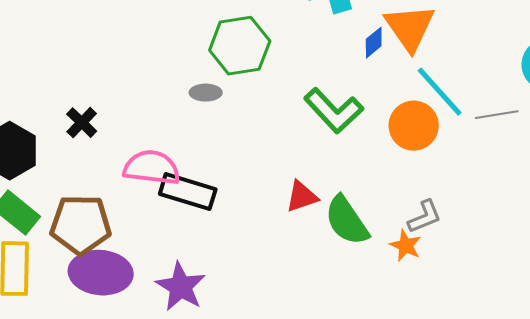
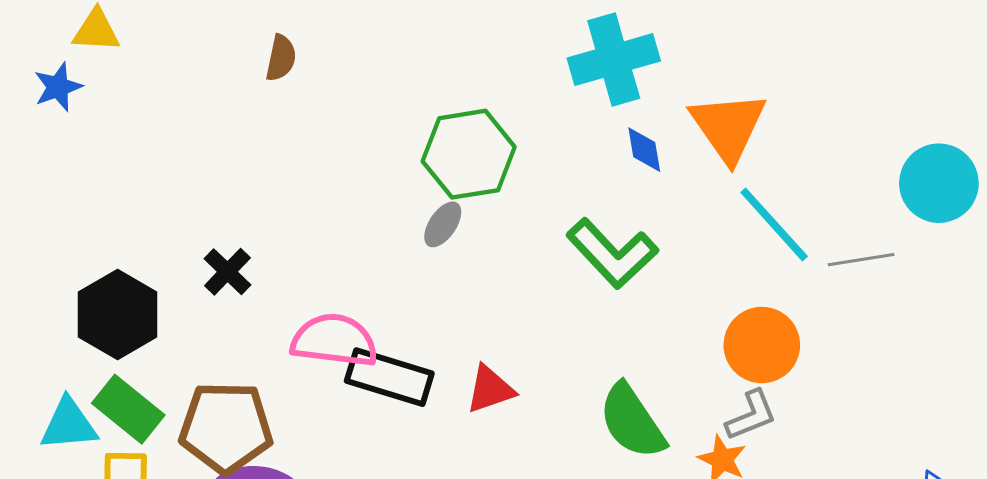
blue diamond: (374, 43) -> (644, 150), moved, turned -60
gray ellipse: (206, 93) -> (443, 224), moved, turned -56
orange circle: (414, 126) -> (762, 345), moved
red triangle: (302, 197) -> (490, 389), moved

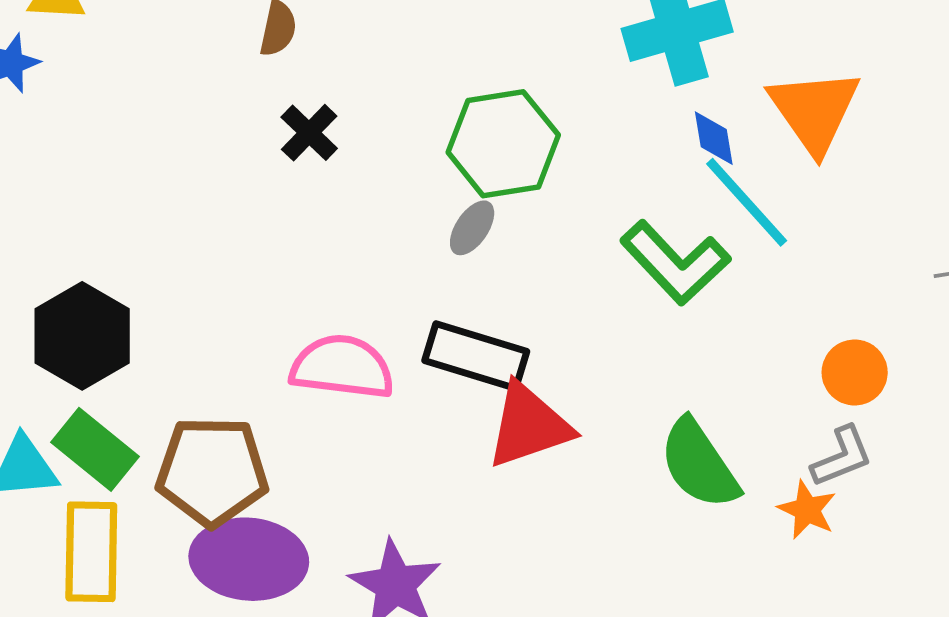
cyan line: (774, 224) -> (747, 202), moved
black cross: (227, 272) -> (309, 133), moved
orange circle: (762, 345) -> (855, 372), size x0.7
black rectangle: (389, 377) -> (476, 356), moved
red triangle: (490, 389) -> (529, 426), size x1.5

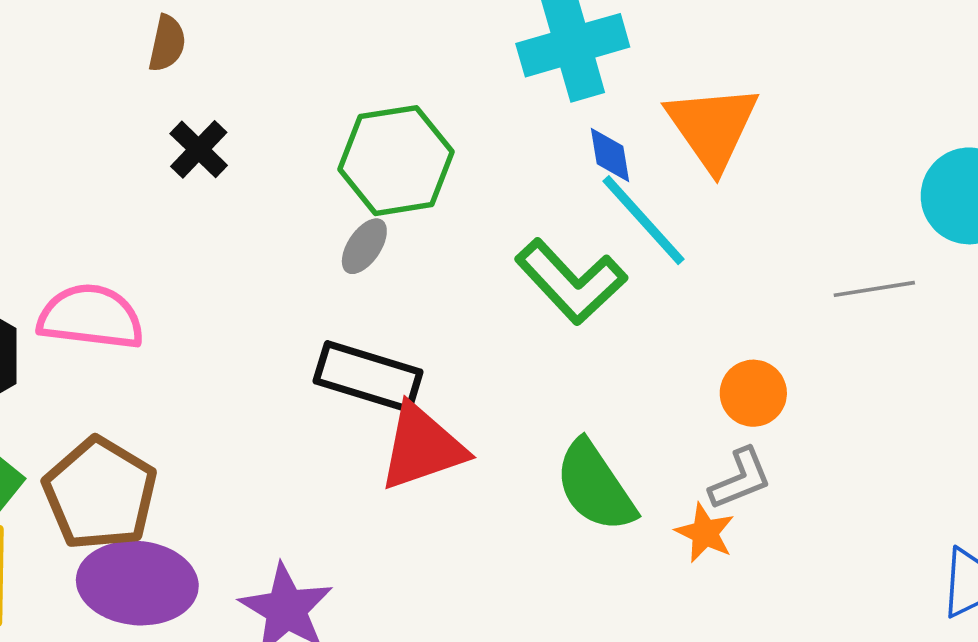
pink semicircle: (342, 367) -> (91, 317), moved
brown pentagon: (212, 471) -> (100, 494), turned 30

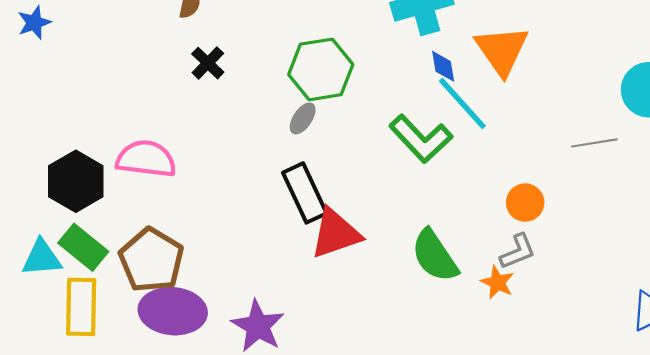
black rectangle: (368, 376) -> (305, 193), turned 48

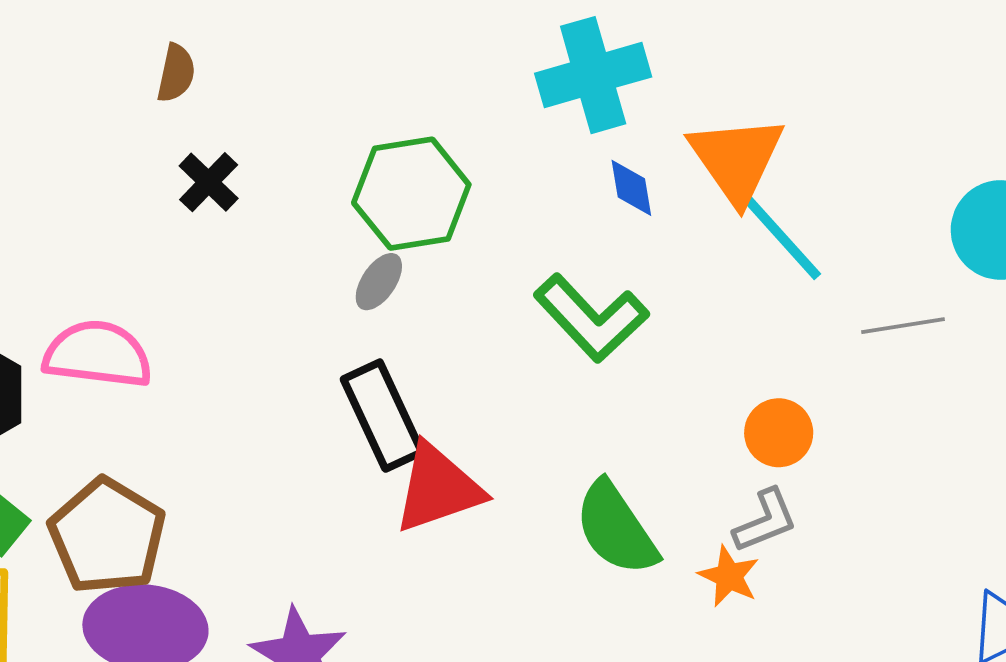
cyan line: (462, 104) -> (779, 234), moved

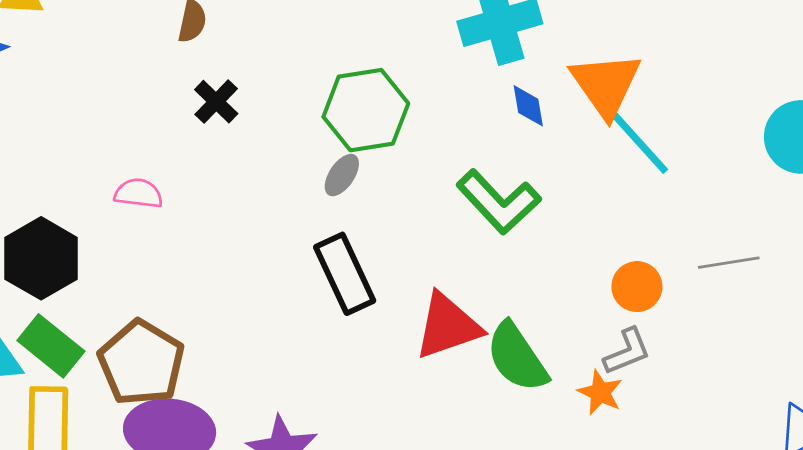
gray line: (903, 326) -> (729, 263), moved
pink semicircle: (98, 354) -> (138, 193), moved, size x0.6
red triangle: (438, 488) -> (448, 326), moved

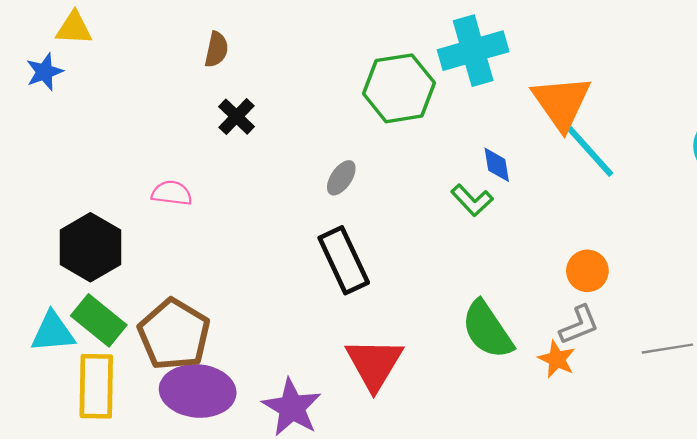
blue diamond: (528, 106) -> (497, 165), moved
green hexagon: (366, 110) -> (399, 88), moved
green L-shape: (499, 202) -> (472, 200), size x0.6
gray line: (729, 263) -> (667, 349), moved
red triangle: (448, 326) -> (374, 364), moved, turned -40

